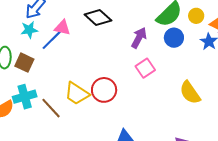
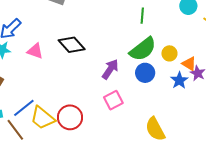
blue line: (52, 40) -> (24, 108), moved

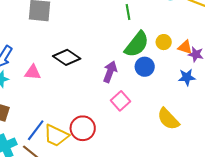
blue star: (179, 80) -> (187, 77), moved, turned -30

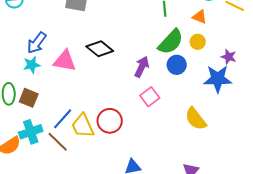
orange triangle: (185, 47) -> (200, 17), moved
pink triangle: (33, 72) -> (65, 61), size x1.4
blue star: (187, 77) -> (218, 79), size x1.6
yellow trapezoid: (56, 136) -> (83, 126), turned 36

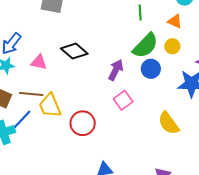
pink triangle: (65, 61) -> (39, 62), size x0.7
blue line: (63, 119) -> (22, 120), moved
yellow trapezoid: (83, 126) -> (50, 105), moved
brown line: (58, 142) -> (31, 94), moved, turned -40

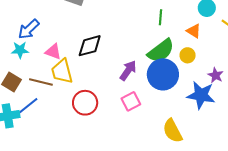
black diamond: (74, 51) -> (90, 46), turned -64
blue circle: (151, 69) -> (163, 74), size x1.6
yellow trapezoid: (50, 105) -> (62, 71), moved
red circle: (83, 123) -> (85, 103), moved

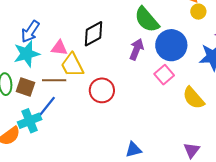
cyan star: (20, 50) -> (27, 54), size x1.5
green semicircle: (161, 51) -> (147, 20), moved, turned 100
yellow circle: (188, 55) -> (198, 12), moved
pink square: (131, 101) -> (164, 75), moved

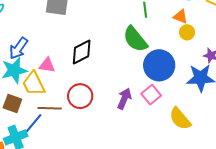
purple arrow: (136, 49) -> (124, 99), moved
yellow trapezoid: (72, 65) -> (34, 84), moved
brown line: (54, 80) -> (50, 108), moved
red circle: (102, 90) -> (80, 96), moved

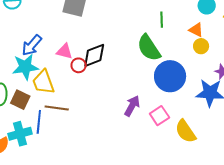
pink triangle: (47, 65) -> (64, 51), moved
pink square: (151, 95) -> (159, 116), moved
red circle: (80, 96) -> (79, 65), moved, size x0.6
blue line: (33, 124) -> (39, 122), turned -40

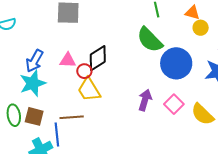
yellow trapezoid: (43, 82) -> (89, 90), moved

